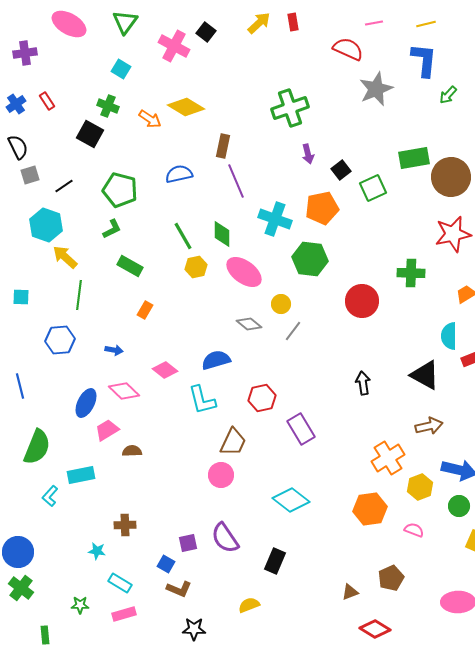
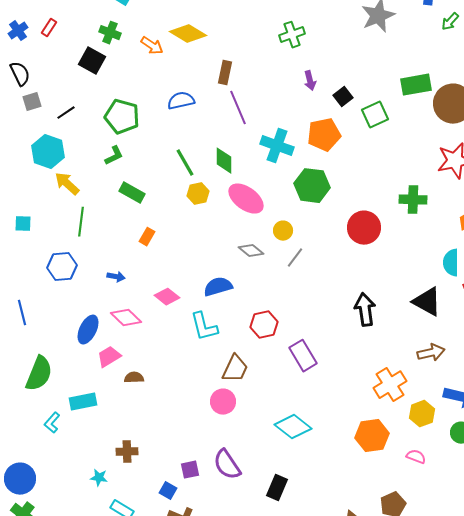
red rectangle: (47, 101) -> (49, 28), turned 66
green cross: (290, 108) -> (292, 35), size x0.7
black arrow: (363, 383) -> (365, 310), size x1.4

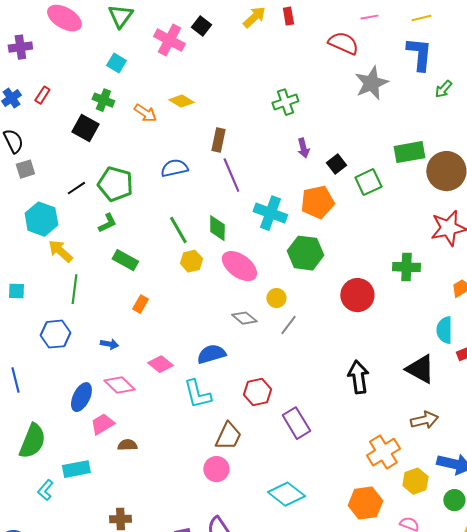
yellow diamond: (188, 34) -> (181, 101), size x0.7
black line: (66, 113) -> (76, 188), moved

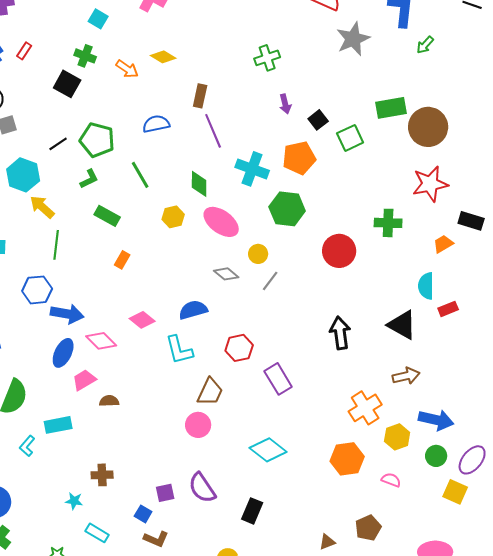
green line: (178, 230) -> (140, 175), moved
blue arrow: (109, 344) -> (67, 314), moved, size x1.8

